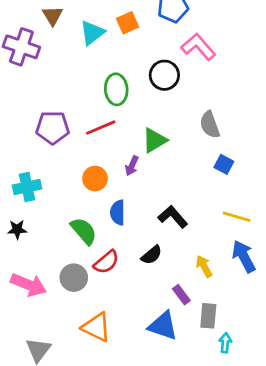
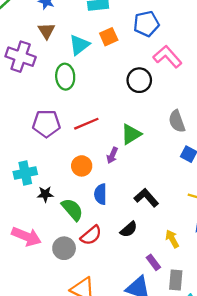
green ellipse: (116, 89) -> (65, 77), moved
black star: (17, 229) -> (45, 194), moved
pink arrow: (28, 285) -> (26, 236), moved

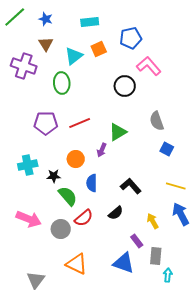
black star: (45, 194) -> (54, 176), moved

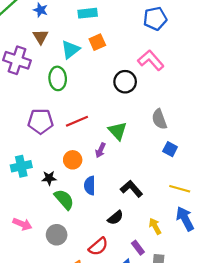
blue pentagon: (131, 38) -> (155, 19), moved
green triangle: (118, 132) -> (118, 131), turned -42
red semicircle: (84, 218) -> (98, 247), moved
pink arrow: (29, 219) -> (22, 224), size x0.7

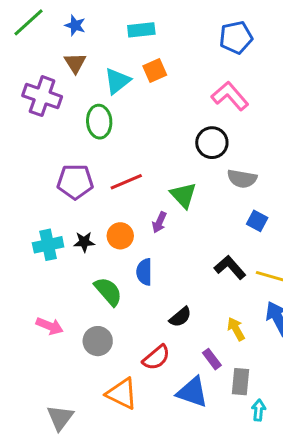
black circle: (125, 82) -> (212, 143), moved
gray semicircle: (159, 119) -> (242, 179), turned -60
black star: (49, 178) -> (84, 242), moved
black L-shape: (132, 189) -> (230, 267), moved

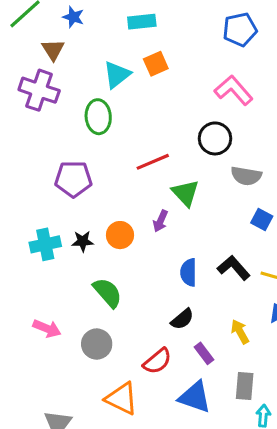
brown triangle: (75, 63) -> (53, 50), moved
red line: (126, 182) -> (153, 162), moved
blue semicircle: (144, 272) -> (189, 272), moved
purple rectangle: (212, 359) -> (204, 353), moved

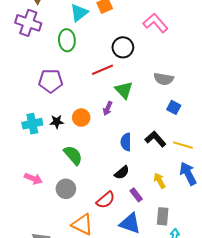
black circle: (215, 138) -> (123, 47), moved

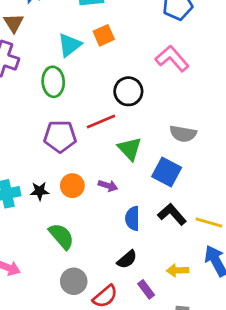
purple pentagon: (51, 81) -> (60, 136), moved
blue square: (174, 107) -> (167, 172), moved, size x1.5
purple arrow: (108, 108) -> (108, 186), moved, turned -96
yellow arrow: (160, 181) -> (178, 270), turned -63
gray circle: (66, 189) -> (74, 281), moved

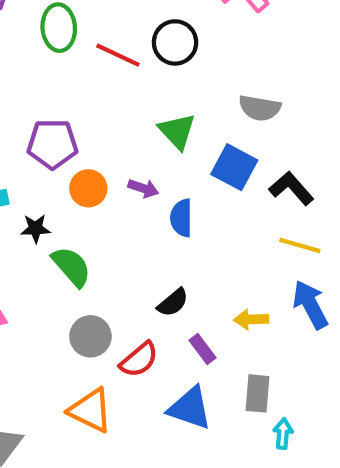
red line: (101, 121) -> (118, 55), moved, turned 48
purple pentagon: (60, 136) -> (52, 144), moved
black star: (40, 191) -> (35, 229), moved
black L-shape: (172, 214) -> (291, 188), moved
blue semicircle: (132, 218) -> (181, 218), moved

